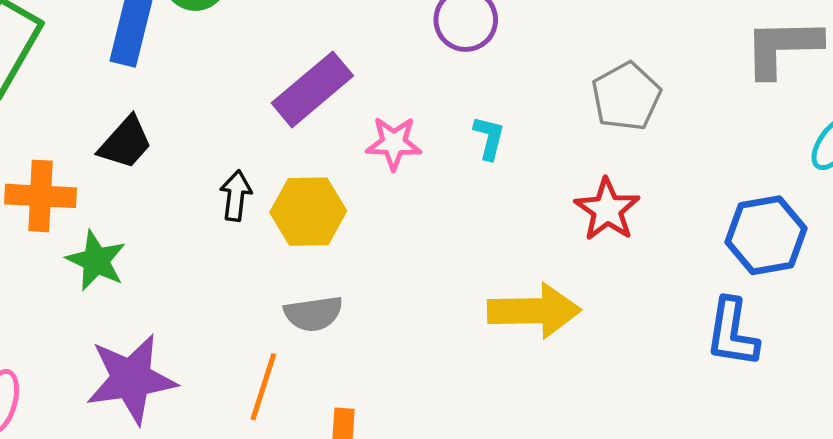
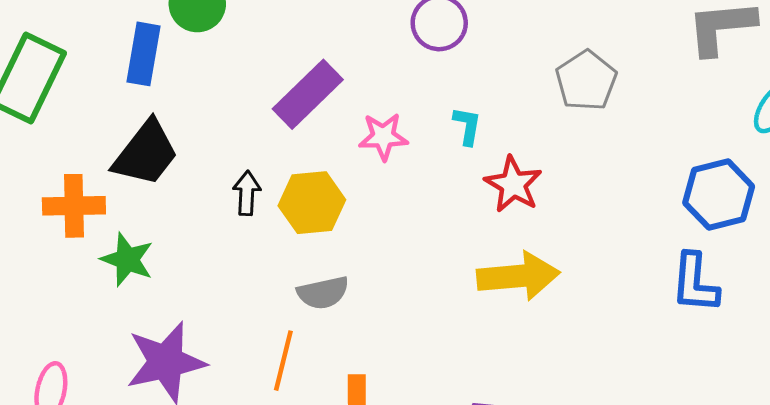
black trapezoid: (125, 143) -> (146, 153), size x1.4
red star: (607, 210) -> (513, 184), moved

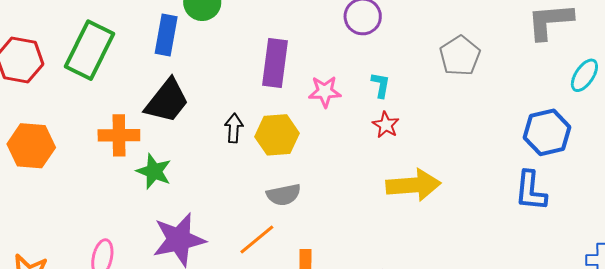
purple rectangle: (308, 94) -> (275, 63), turned -39
red star: (513, 184) -> (386, 125), moved, size x0.7
orange line: (283, 361) -> (257, 240), turned 36

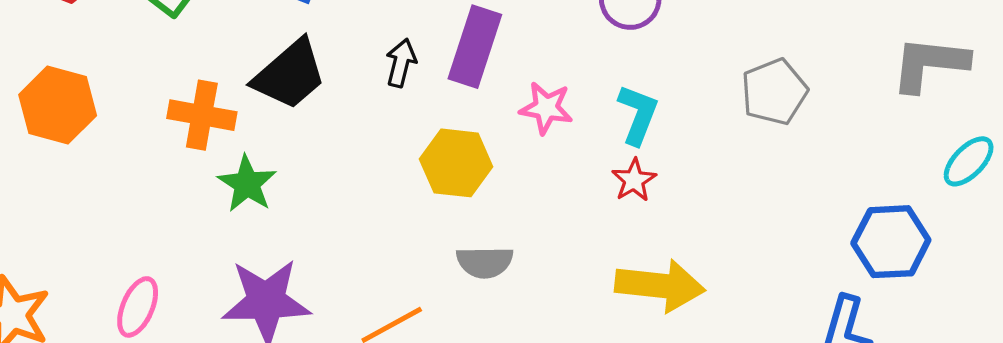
cyan L-shape: (381, 85) -> (638, 114), size x1.4
black arrow: (234, 128) -> (401, 63), moved
gray semicircle: (284, 195) -> (485, 262), moved

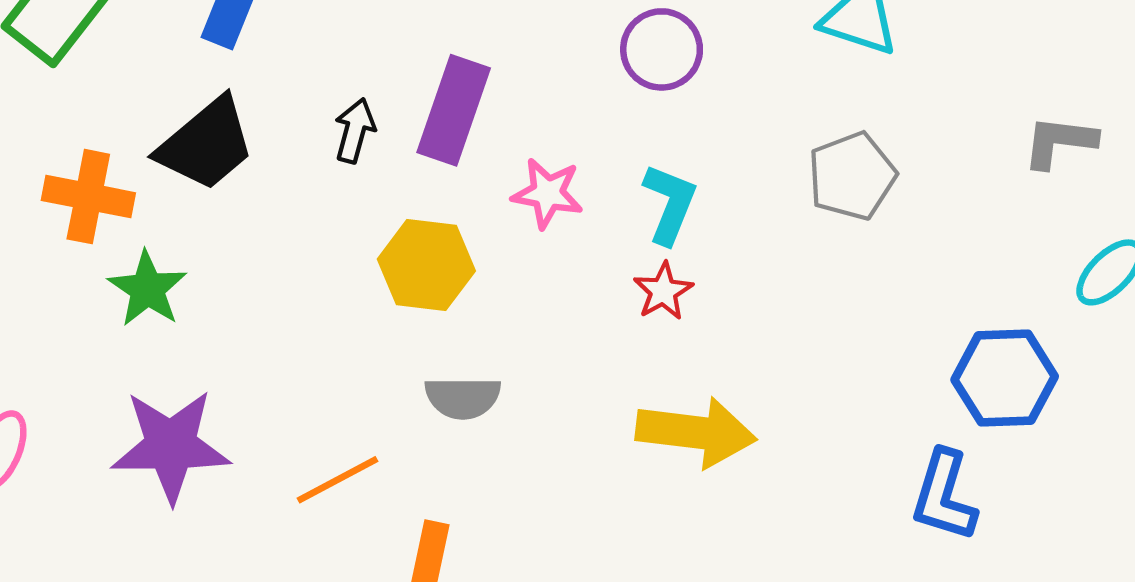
gray L-shape: (930, 64) -> (1060, 142), size x0.7

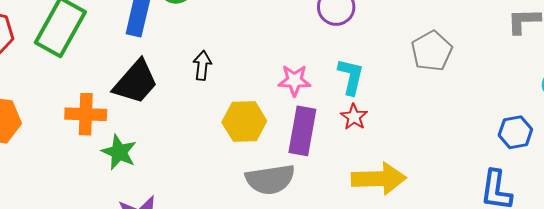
purple rectangle: (454, 110) -> (302, 131), moved
blue hexagon: (1005, 378) -> (515, 132), size x0.7
gray semicircle: (463, 398) -> (270, 179), size x1.4

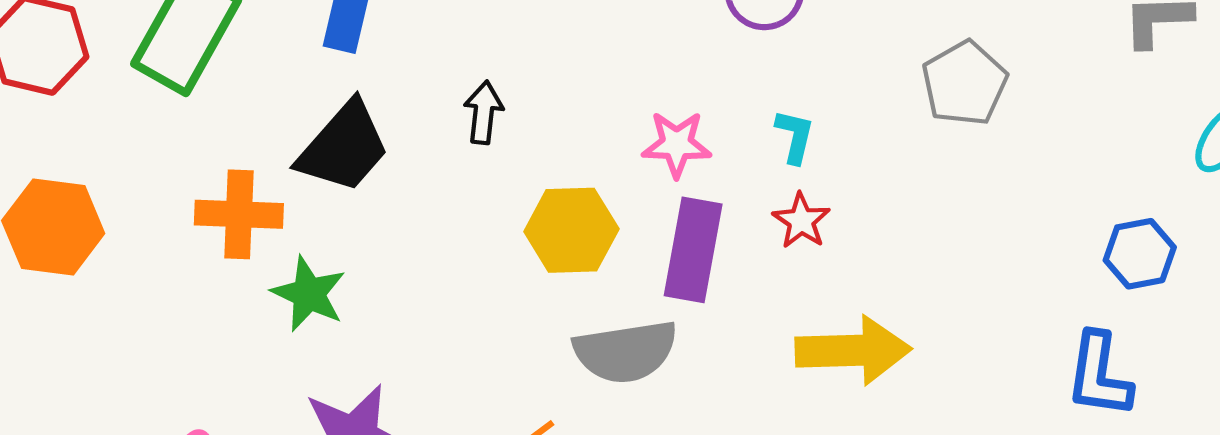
cyan L-shape: (351, 77) -> (795, 136), size x0.7

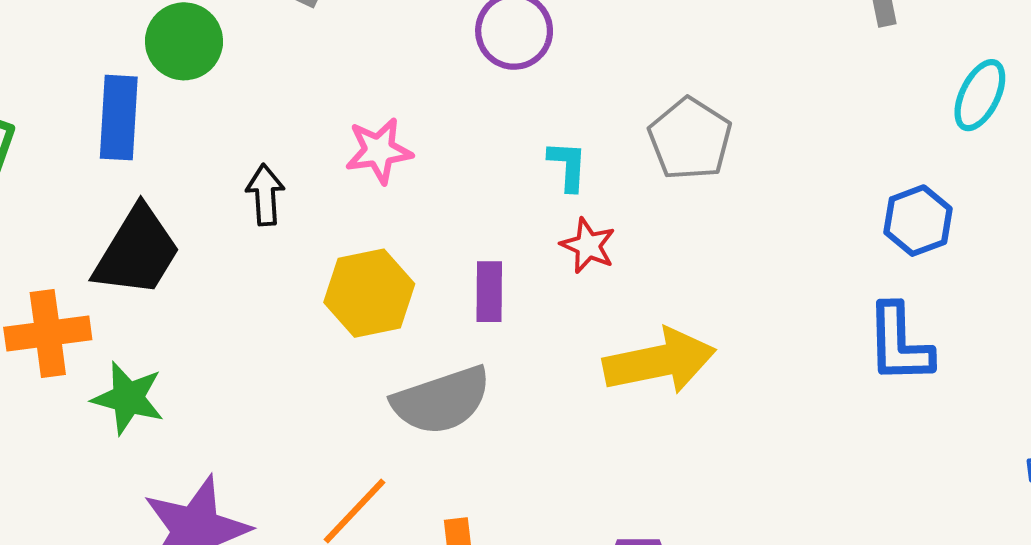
gray pentagon: (965, 83) -> (690, 139), moved
pink star: (677, 144) -> (379, 151), moved
purple rectangle: (693, 250) -> (489, 292), size x0.6

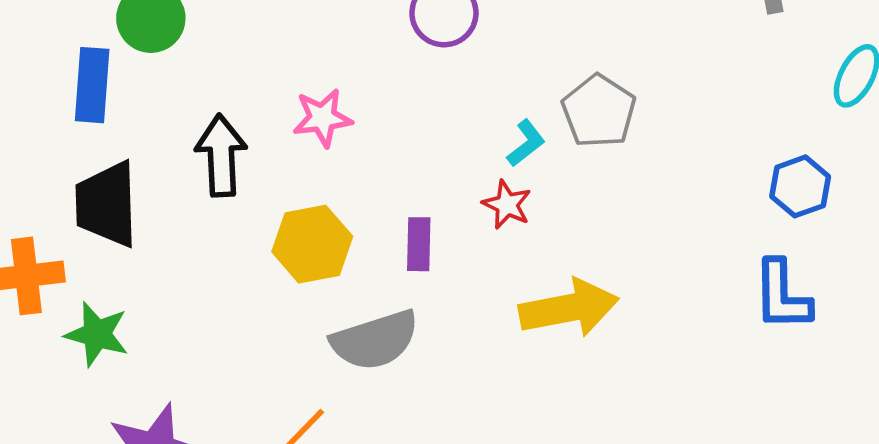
cyan L-shape: (568, 166) -> (526, 143), moved, turned 48
black arrow: (265, 195) -> (221, 156), size x1.5
black trapezoid: (137, 252) -> (107, 204), turned 146

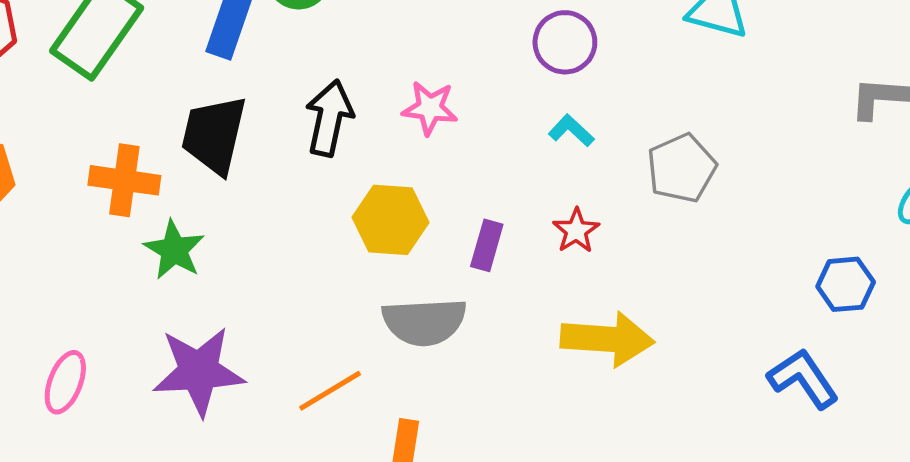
cyan L-shape: (526, 143) -> (571, 131), moved, turned -114
blue L-shape: (782, 295) -> (803, 379), turned 132

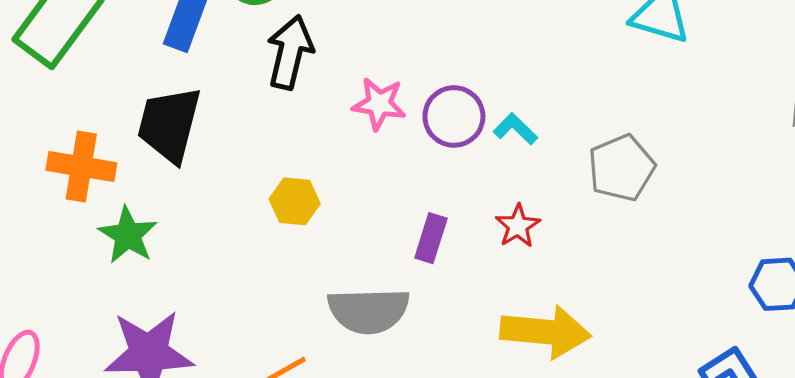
purple circle: (565, 42) -> (454, 116), moved
black arrow: (329, 118) -> (290, 52), moved
yellow hexagon: (391, 220) -> (295, 201), moved, size x0.7

